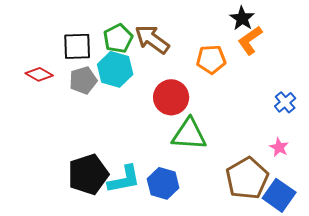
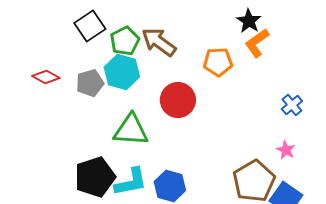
black square: (77, 46) -> (90, 26), moved, turned -32
green triangle: (189, 134) -> (131, 130), moved

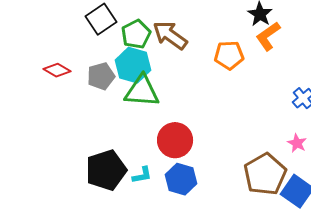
red circle: (178, 100) -> (175, 140), moved
green triangle: (131, 130) -> (142, 91), moved
cyan L-shape: (131, 182) -> (142, 175), size x0.6

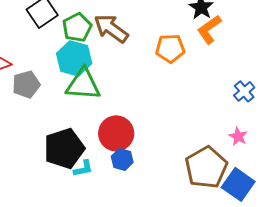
gray pentagon: (101, 76) -> (26, 84), moved
black pentagon: (106, 170) -> (64, 148), moved
blue hexagon: (181, 179) -> (122, 159), moved, size x0.7

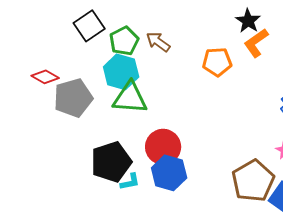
brown arrow: (111, 28) -> (158, 42), size x0.7
gray pentagon: (26, 84) -> (73, 98), size x1.4
blue hexagon: (122, 159) -> (169, 173), size x1.6

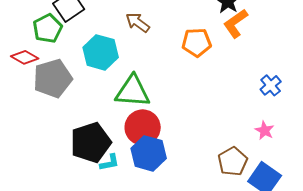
green pentagon: (124, 41) -> (48, 28), moved
green triangle: (130, 98) -> (133, 91), moved
brown pentagon: (253, 181) -> (233, 161), size x0.7

